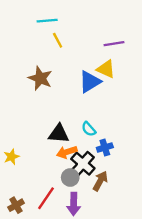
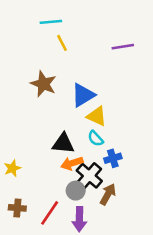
yellow triangle: (106, 69) -> (97, 116), moved
blue triangle: (90, 82) -> (83, 95), moved
brown cross: (16, 205) -> (17, 208), moved, turned 35

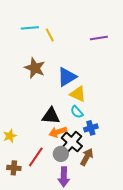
cyan line: (51, 22) -> (30, 28), moved
red line: (50, 213) -> (36, 157), moved

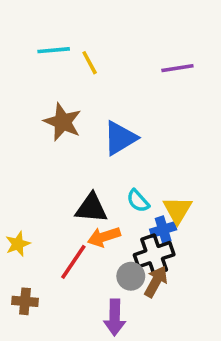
yellow triangle: (78, 94) -> (177, 210), moved, turned 36
black cross: (72, 142) -> (154, 255), moved, turned 30
gray circle: (61, 154) -> (131, 276), moved
red line: (36, 157) -> (73, 262), moved

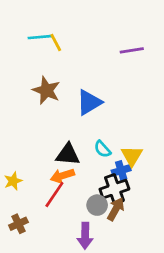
yellow line: (90, 63) -> (56, 42), moved
orange arrow: (104, 237) -> (62, 176), moved
brown cross: (25, 301) -> (18, 224), turned -30

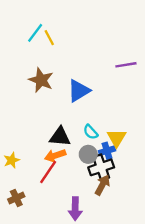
cyan line: (40, 37) -> (35, 33), turned -48
purple line: (132, 50) -> (126, 65), moved
gray circle: (97, 205) -> (88, 154), moved

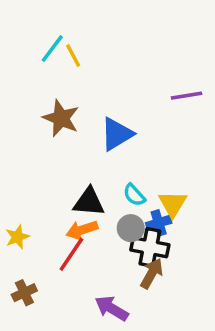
black cross: (101, 167) -> (150, 247), turned 30
purple arrow: (75, 209) -> (112, 308), turned 120

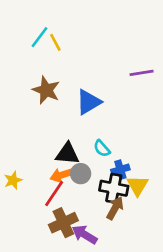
yellow triangle: (173, 204) -> (138, 186), moved
gray circle: (131, 228) -> (81, 174), moved
brown cross: (24, 293) -> (63, 223), moved, size x1.5

